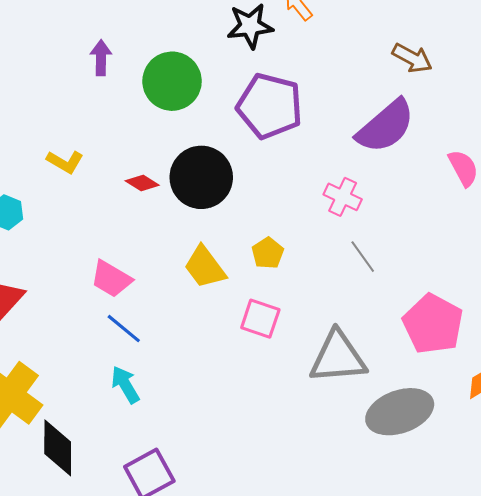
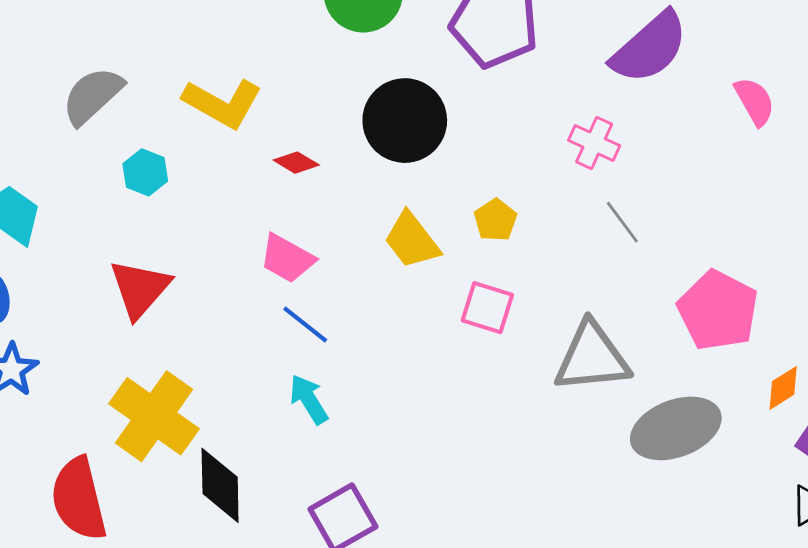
yellow L-shape: (65, 162) -> (222, 103), size x1.6
red diamond: (142, 183) -> (296, 163), moved

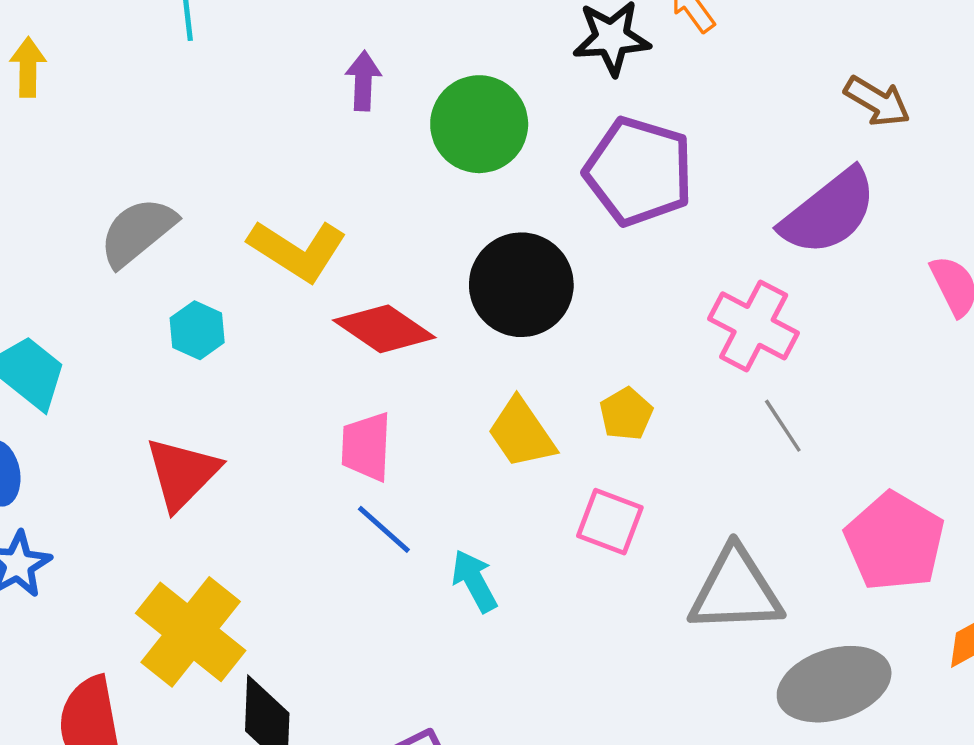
pink cross: (594, 143) -> (754, 326), size x1.4
red diamond: (296, 163) -> (384, 329), size x1.8
pink trapezoid: (287, 258) -> (366, 447), turned 60
cyan arrow: (309, 399) -> (474, 581), moved

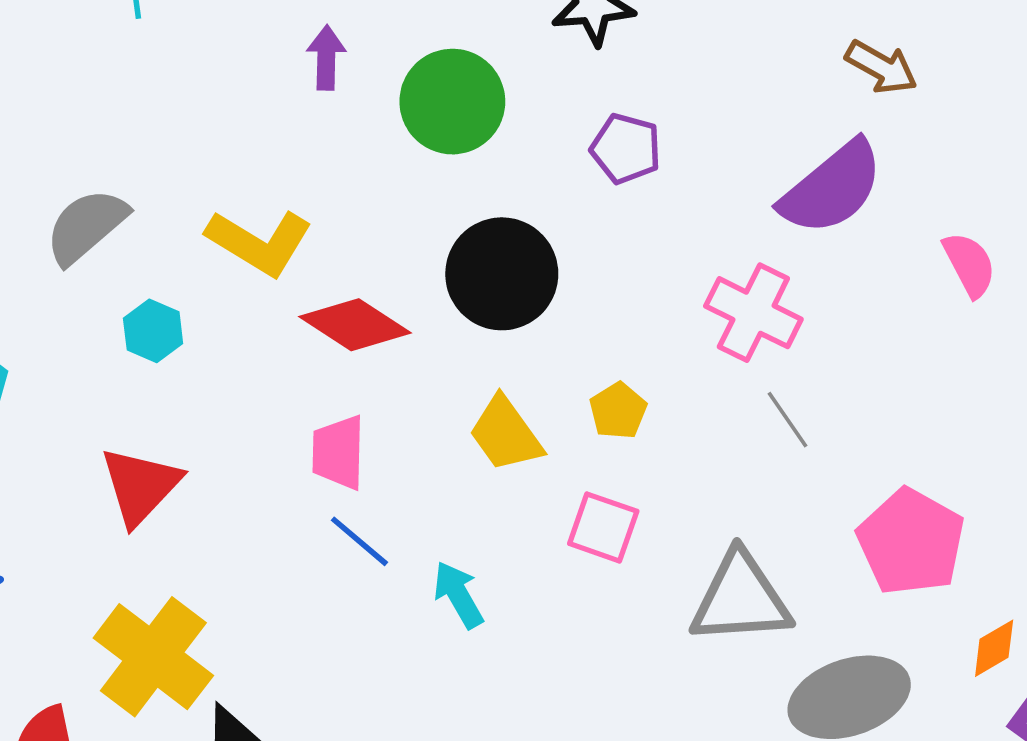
purple pentagon: (639, 171) -> (626, 149), size x0.6

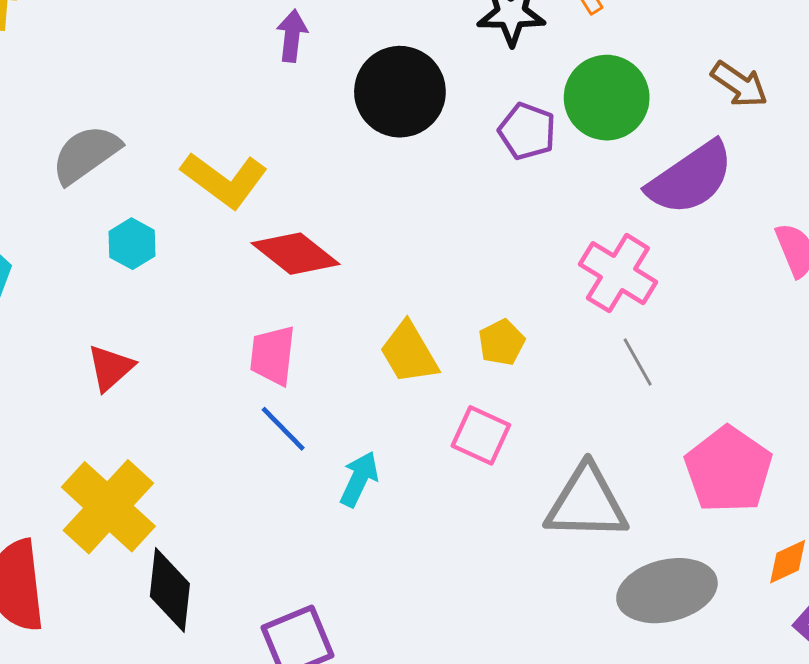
green circle: (452, 102) -> (607, 98), moved
black circle: (502, 274) -> (400, 92), moved
red triangle: (140, 486) -> (110, 368), size x0.7
cyan arrow: (458, 595) -> (359, 479), turned 50

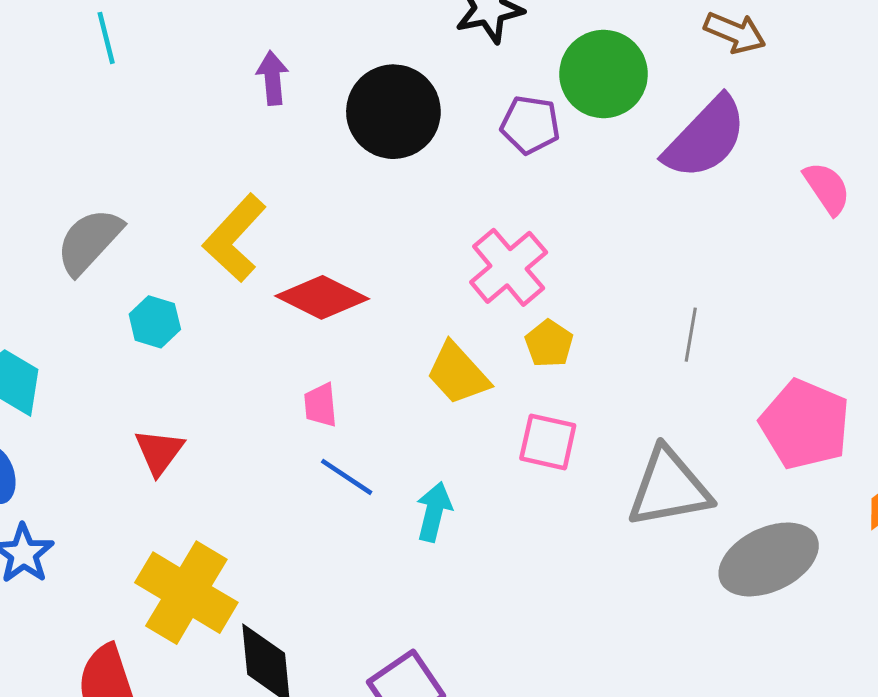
yellow L-shape: (224, 180) -> (235, 238), turned 108
pink cross: (618, 273) -> (509, 267), moved, turned 30
pink trapezoid: (273, 355) -> (320, 405), size x0.7
gray line: (638, 362) -> (691, 335), turned 51

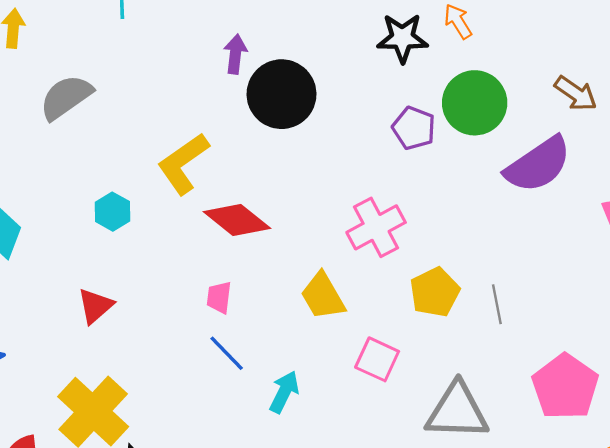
black circle: (393, 112) -> (282, 94), moved
gray semicircle: (89, 241) -> (66, 97), moved
gray line: (691, 335) -> (497, 304), turned -33
yellow pentagon: (549, 344) -> (435, 292), moved, size x1.4

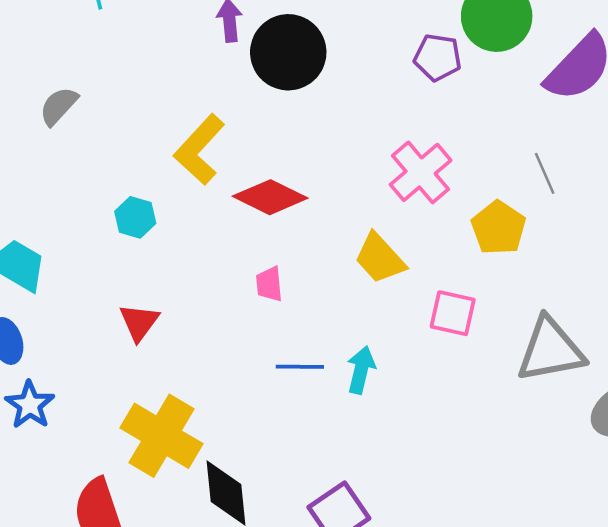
gray semicircle: (66, 97) -> (59, 106), size x0.7
gray line: (497, 304) -> (545, 173), moved
blue line: (227, 353) -> (300, 367), moved, turned -33

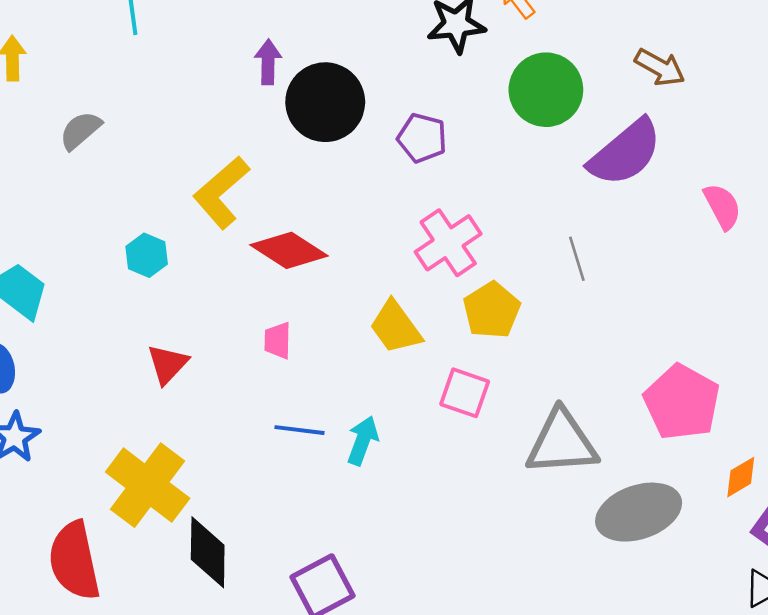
purple pentagon: (438, 57) -> (422, 138), moved
yellow pentagon: (498, 228) -> (492, 310), moved
red triangle: (139, 322) -> (168, 364), moved

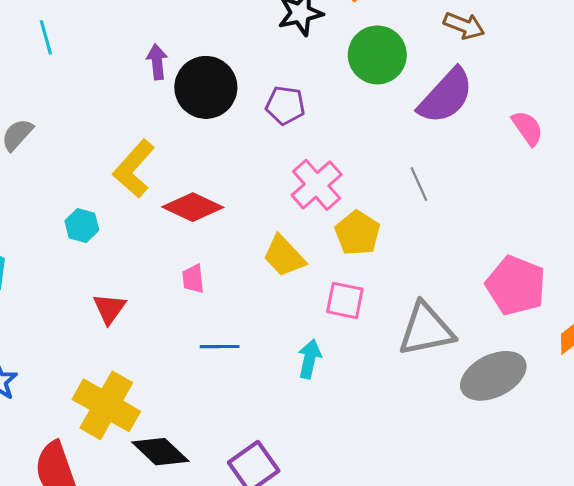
cyan arrow: (363, 441) -> (309, 359), moved
black diamond: (208, 552) -> (160, 452), turned -40

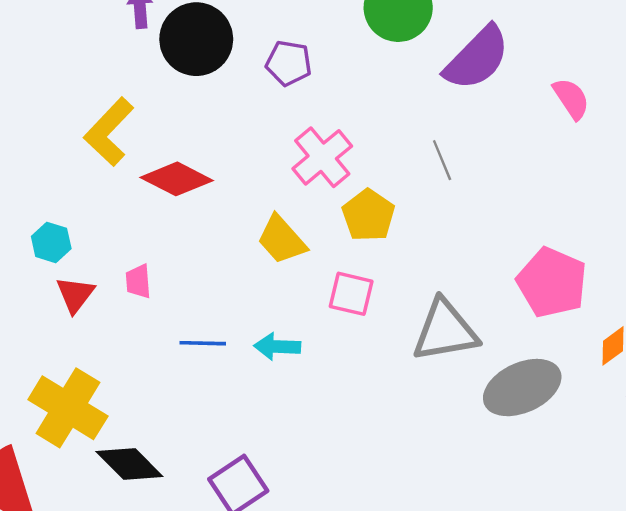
cyan hexagon: (82, 226) -> (51, 242), moved
pink trapezoid: (193, 279) -> (138, 281), moved
cyan arrow: (309, 359) -> (277, 347), moved, turned -102

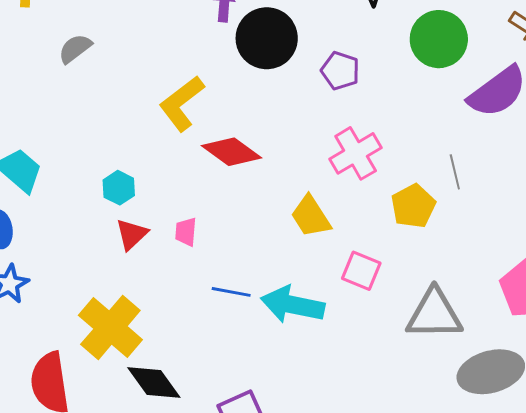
yellow pentagon: (368, 215) -> (413, 206), moved
cyan arrow: (277, 347) -> (293, 305), size x1.6

